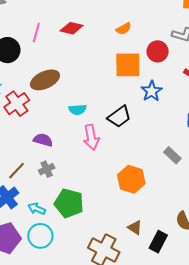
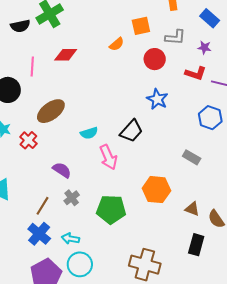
orange square: (128, 65) -> (141, 26), moved, size x0.7
red cross: (17, 104) -> (28, 140), size x0.7
purple semicircle: (43, 140) -> (62, 170), turned 30
green pentagon: (69, 203) -> (111, 209), moved
brown triangle: (135, 227) -> (192, 209), moved

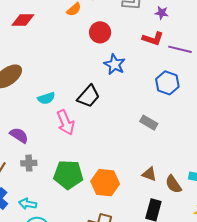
red circle: (155, 59) -> (100, 32), moved
orange hexagon: (156, 190) -> (105, 183), moved
gray cross: (72, 198) -> (29, 163), turned 35

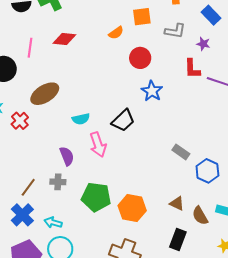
red L-shape: (153, 39) -> (192, 69), turned 65
blue hexagon: (167, 83) -> (207, 171), moved
purple semicircle: (19, 135) -> (67, 156), moved, turned 30

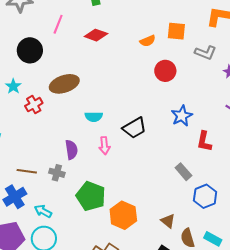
pink line: (30, 48) -> (58, 24), moved
red L-shape: (192, 69) -> (204, 141), moved
blue star: (152, 91) -> (182, 116), moved
pink arrow: (98, 145) -> (104, 146), size x0.7
brown line: (28, 187) -> (27, 171), turned 48

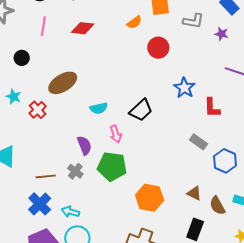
black circle: (30, 50) -> (22, 58), size x0.6
gray cross: (57, 173) -> (75, 171), turned 35
green pentagon: (91, 196) -> (112, 166), moved

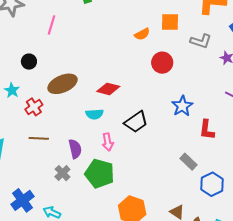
red diamond: (83, 28) -> (108, 89), moved
black circle: (22, 58) -> (29, 62), moved
brown line: (46, 176) -> (39, 138), moved

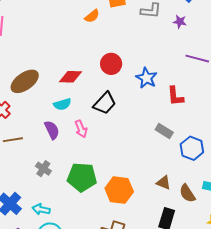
red circle: (162, 63) -> (111, 64), moved
purple semicircle: (75, 149) -> (52, 130), moved
green pentagon: (100, 174) -> (82, 177), moved

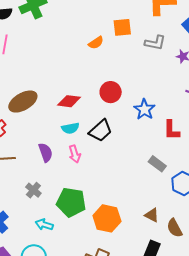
cyan semicircle: (62, 104) -> (70, 128), moved
cyan arrow: (41, 209) -> (44, 225), moved

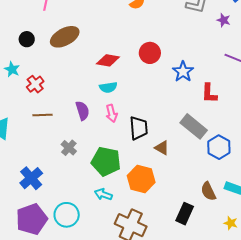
brown ellipse: (23, 102) -> (65, 37), moved
black trapezoid: (100, 131) -> (139, 128), moved, turned -55
gray rectangle: (157, 164) -> (194, 126), size x1.5
brown triangle: (152, 215) -> (162, 148), moved
cyan arrow: (44, 225) -> (103, 194), moved

